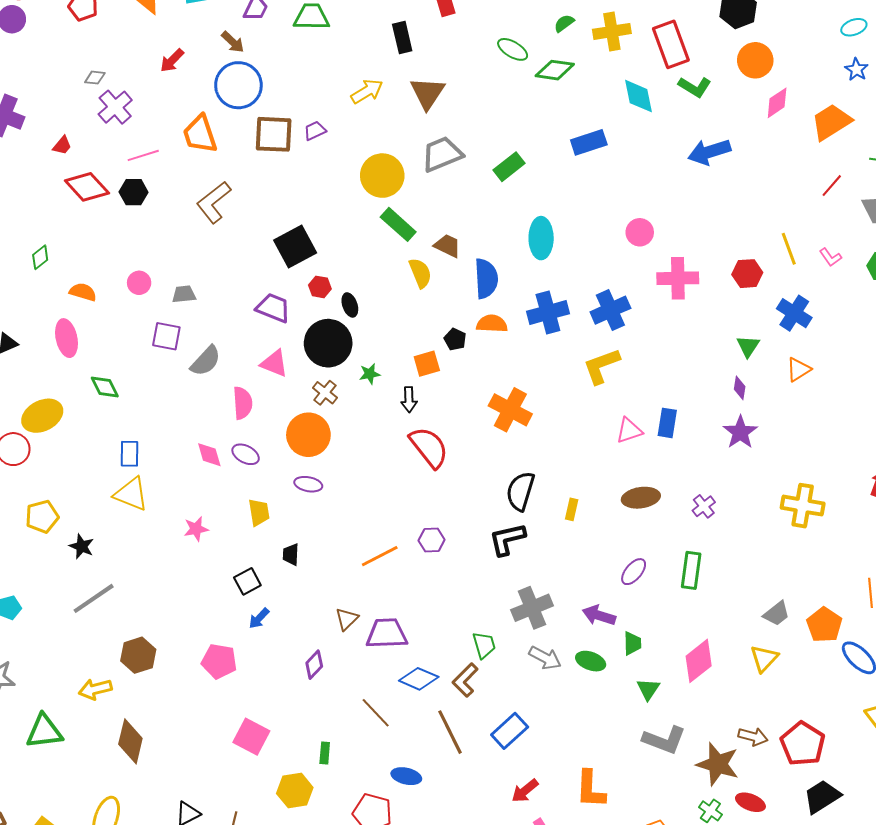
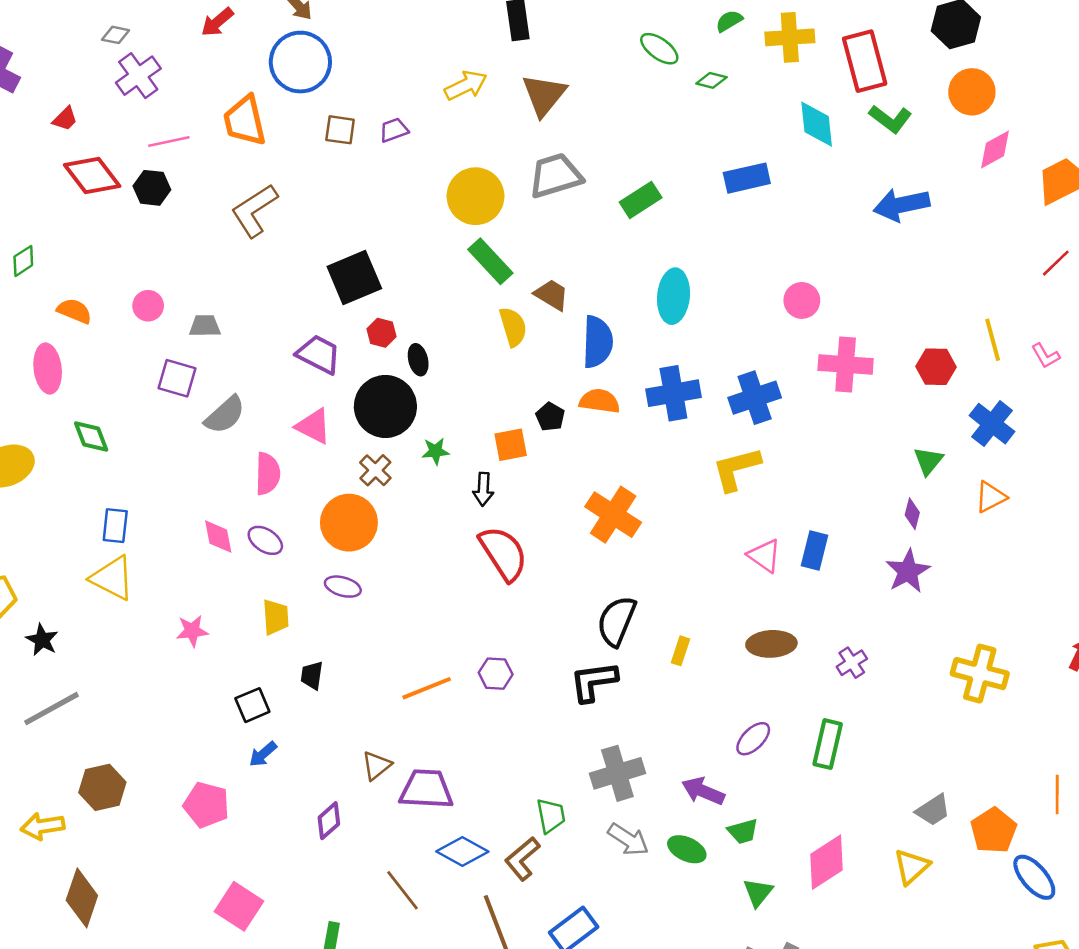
green diamond: (555, 70) -> (711, 80), size x0.6
brown square: (274, 134) -> (340, 130), size x0.6
pink triangle: (629, 430) -> (764, 556), turned 48
green trapezoid: (632, 643) -> (743, 831), turned 70

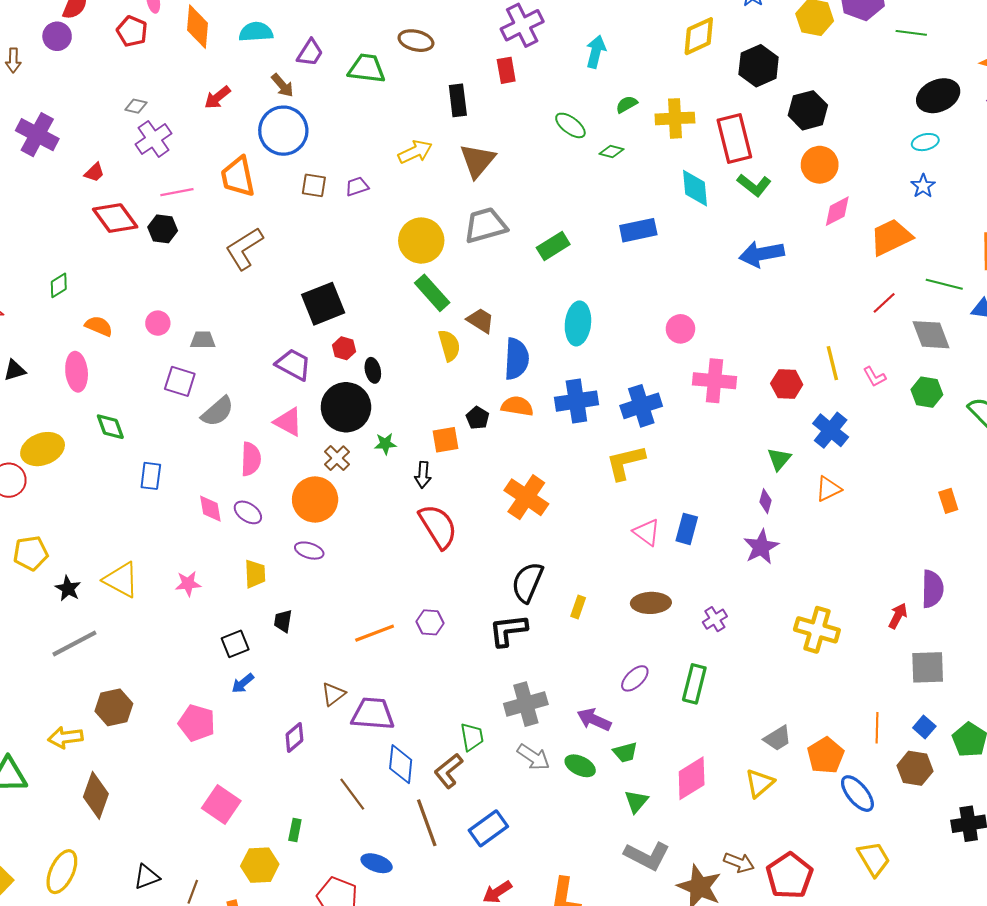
blue rectangle: (115, 526) -> (151, 476), moved
yellow triangle: (112, 578) -> (121, 580), moved
blue diamond: (462, 852) -> (401, 764), turned 66

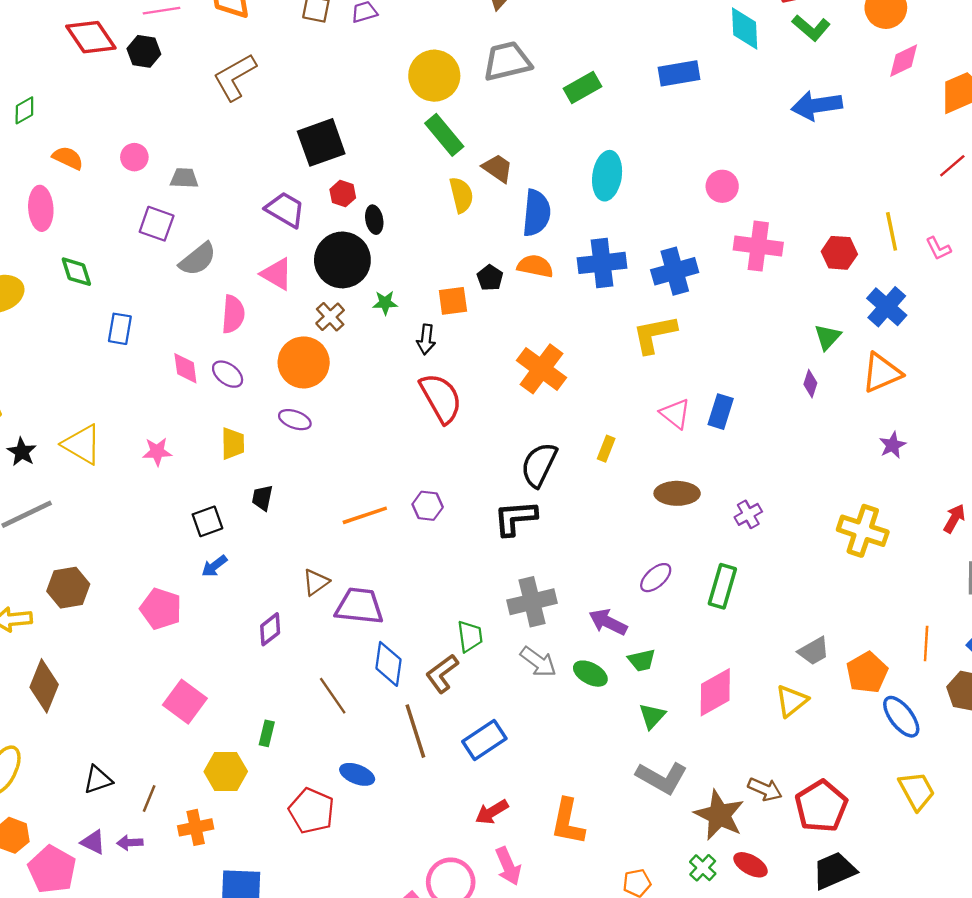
orange triangle: (828, 489) -> (882, 373), size x1.4
purple star: (761, 547) -> (893, 445), moved, size x0.7
yellow rectangle: (578, 607) -> (606, 449), moved

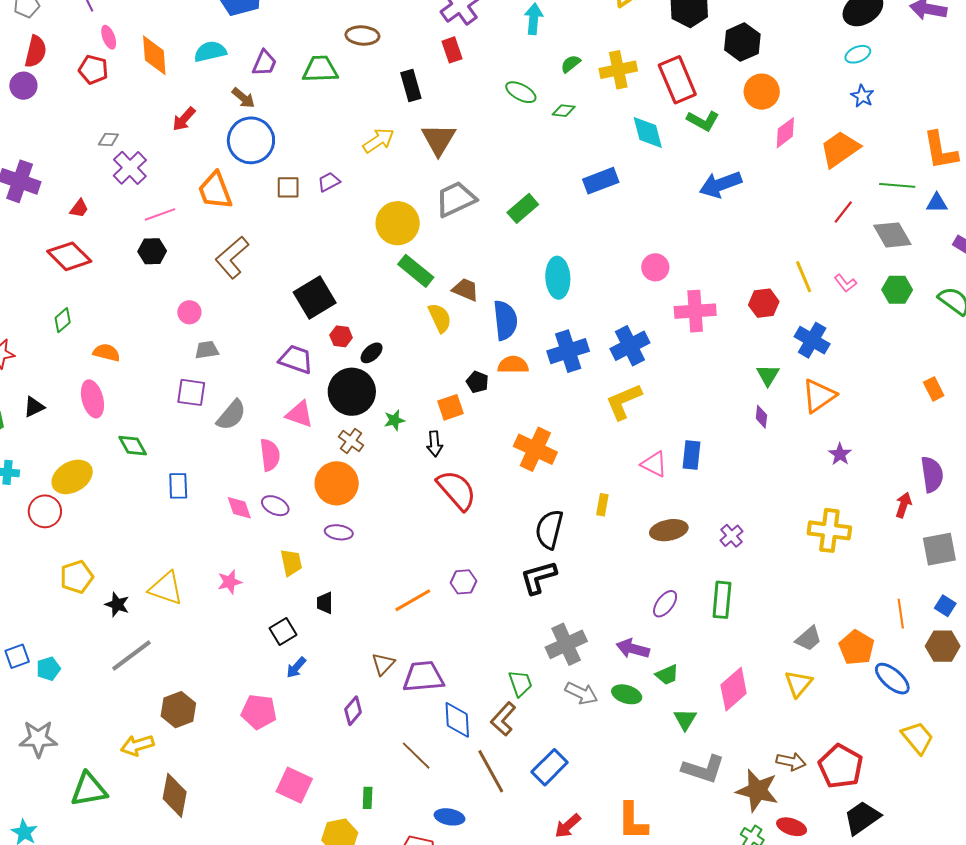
red diamond: (91, 37) -> (69, 256), moved
pink circle: (134, 157) -> (189, 312), moved
black ellipse: (374, 220) -> (372, 353), turned 70

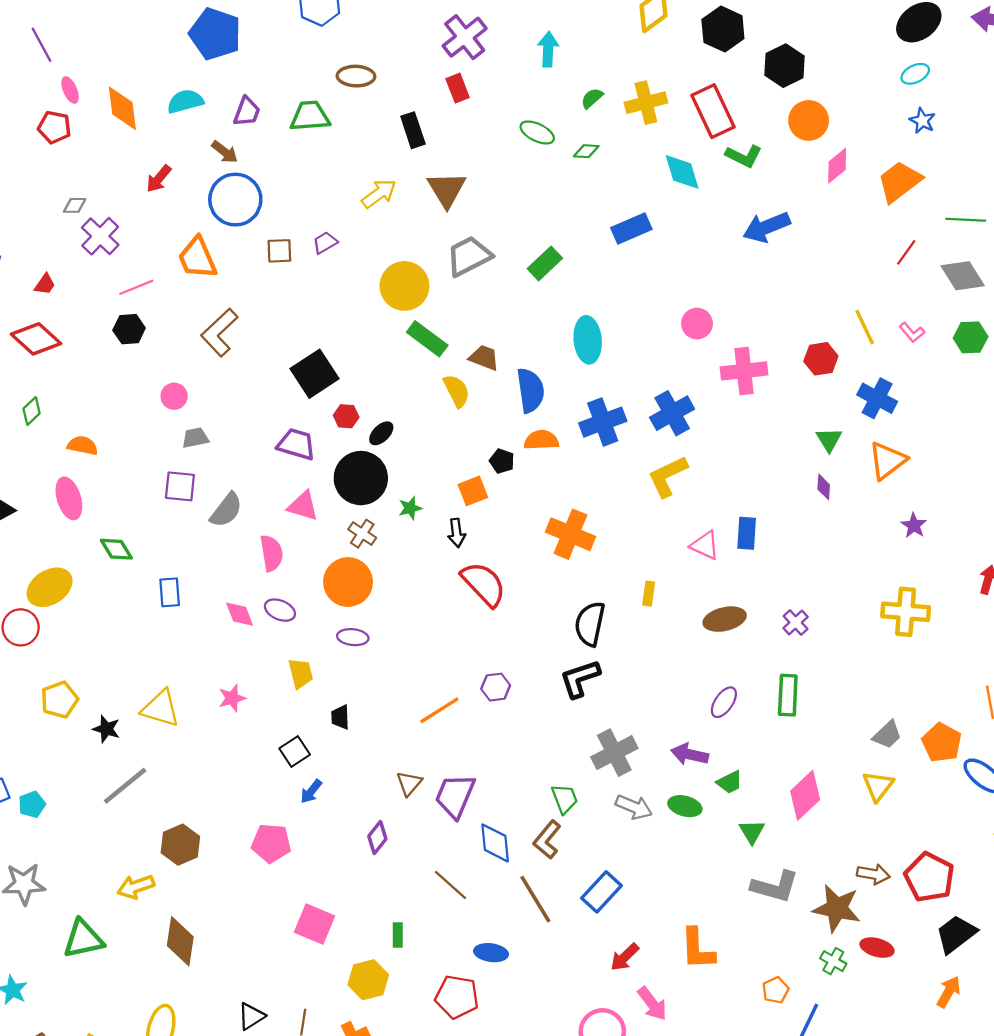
purple trapezoid: (423, 677) -> (455, 796), turned -60

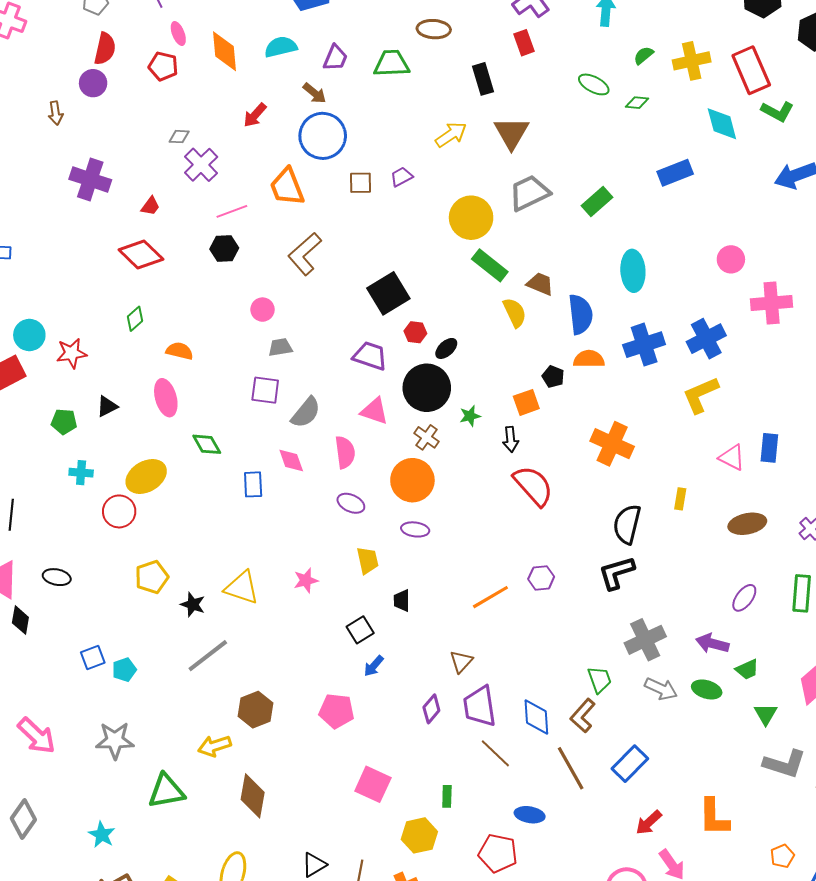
pink diamond: (240, 614) -> (291, 460), moved
purple trapezoid: (455, 796) -> (480, 706), moved, turned -33

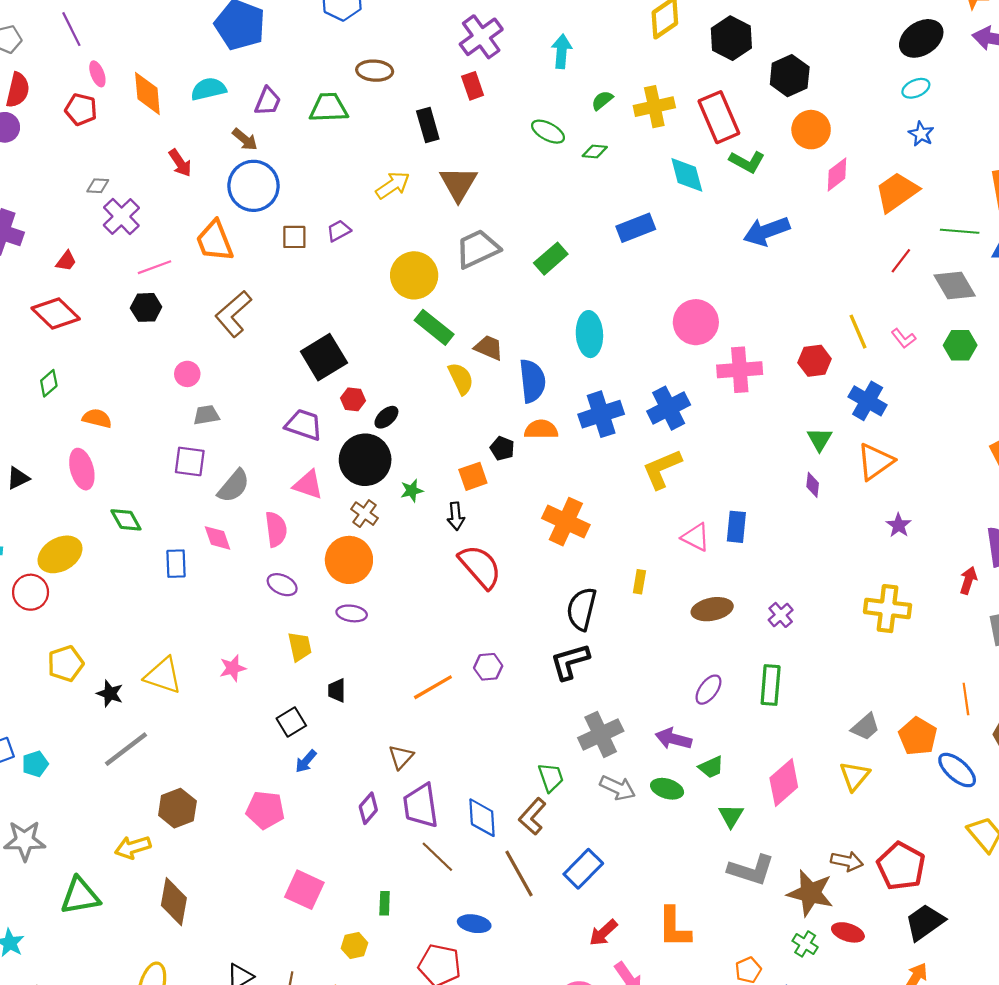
red arrow: (255, 115) -> (180, 163), turned -76
pink circle: (731, 259) -> (696, 322), size x1.5
yellow hexagon: (419, 835) -> (354, 946), size x0.7

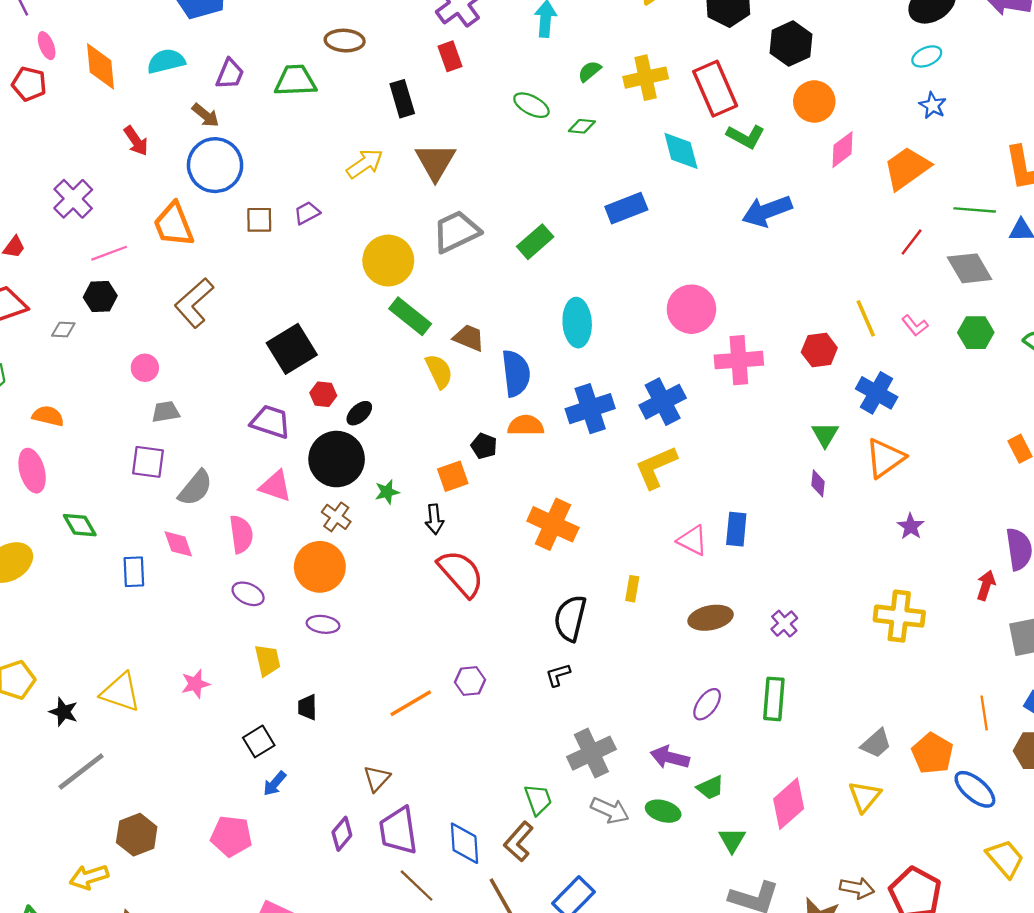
gray diamond: (98, 186) -> (63, 330), moved
black L-shape: (570, 662) -> (558, 675), size x0.6

